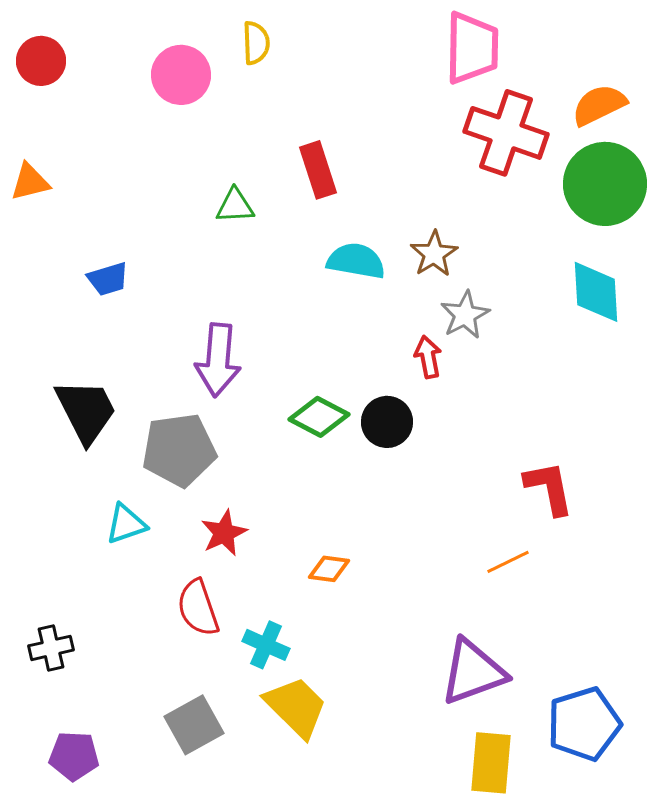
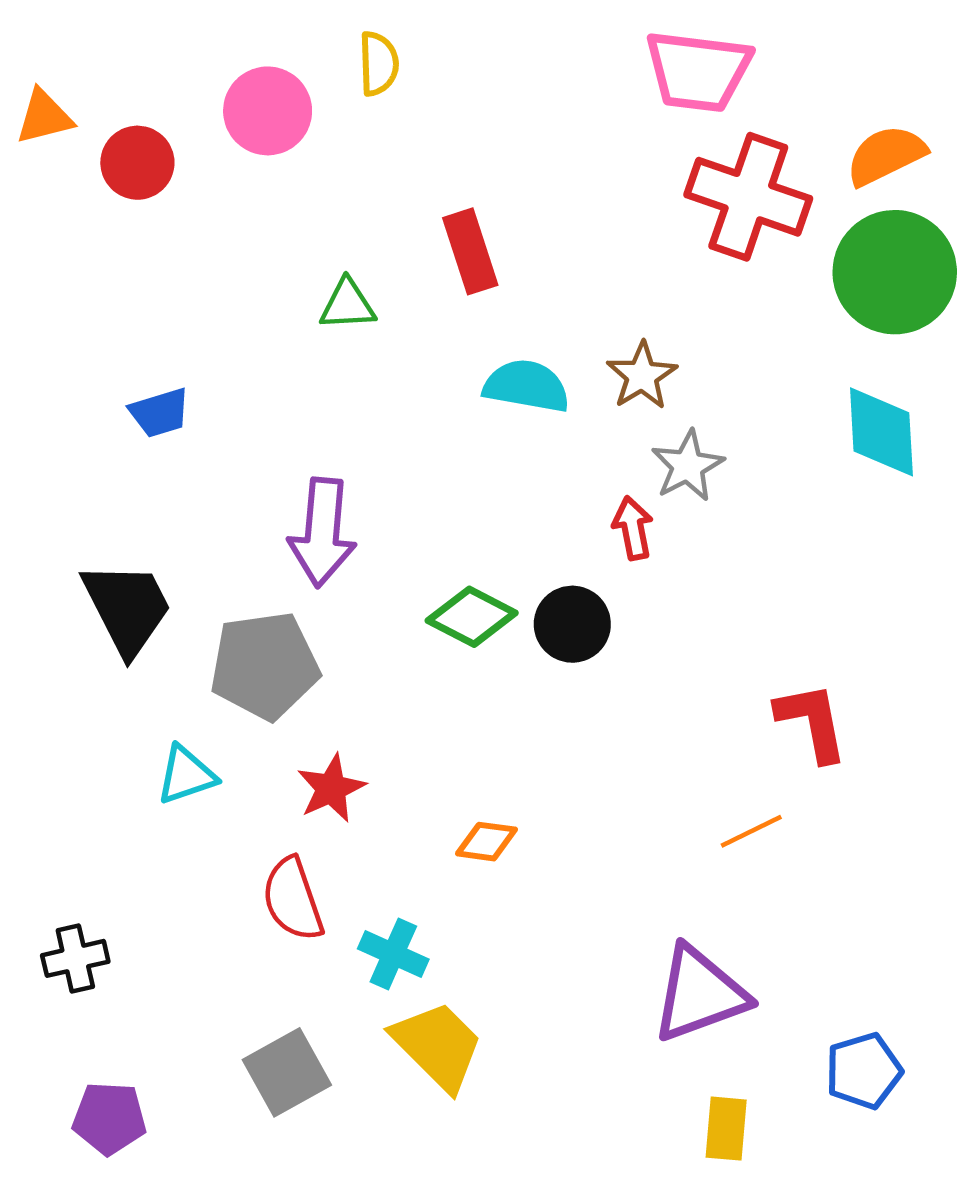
pink trapezoid: (472, 48) -> (698, 71), turned 96
red circle: (41, 61) -> (137, 163), moved
orange triangle: (30, 182) -> (44, 117), moved
blue pentagon: (584, 724) -> (864, 1071), size x0.7
yellow rectangle: (491, 763) -> (726, 1129), size x0.7

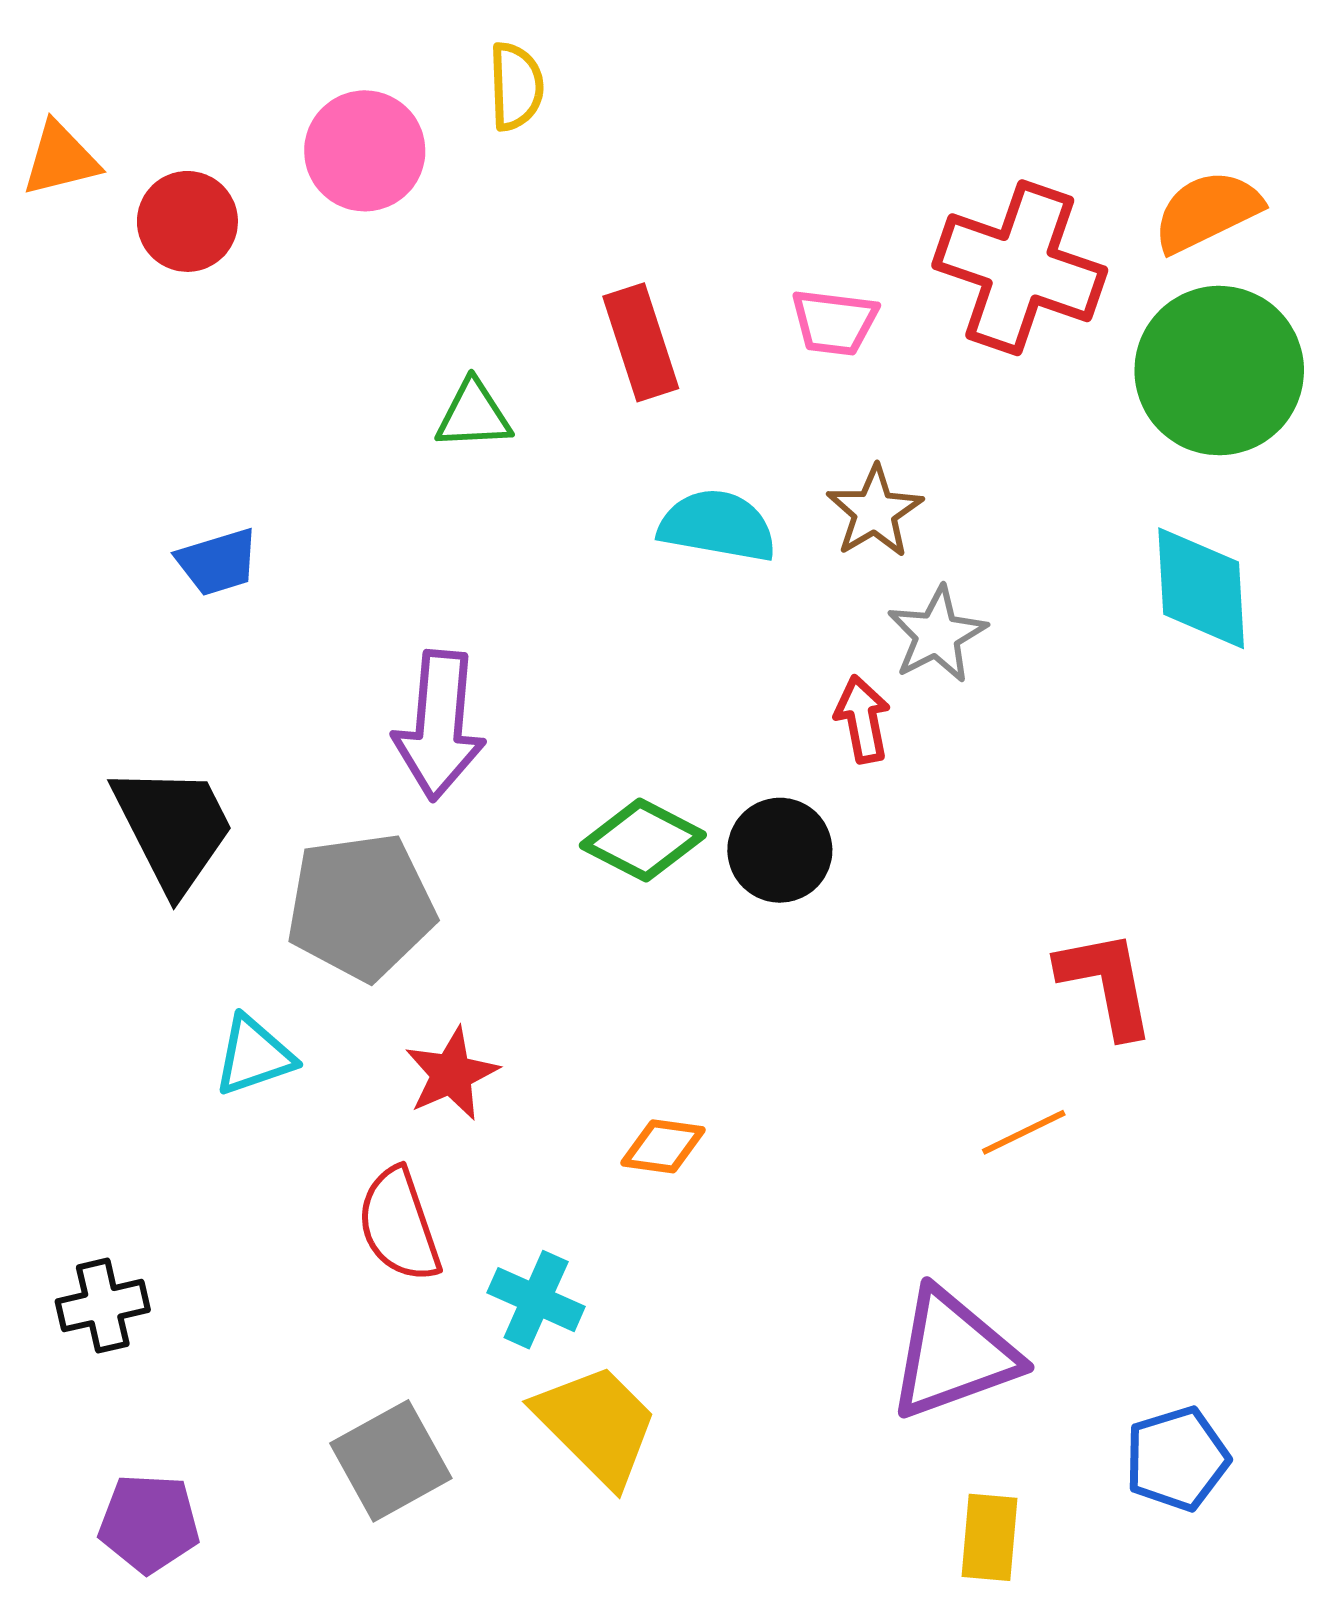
pink trapezoid: (698, 71) -> (834, 322), moved, size x0.6

